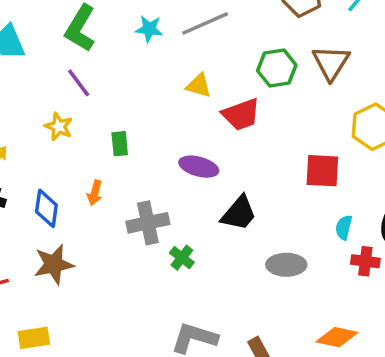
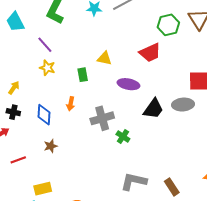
purple line: (79, 83) -> (45, 45), moved
yellow triangle: (199, 86) -> (105, 58), moved
brown star: (54, 264) -> (51, 146), size x0.6
gray ellipse: (286, 265) -> (183, 105), moved

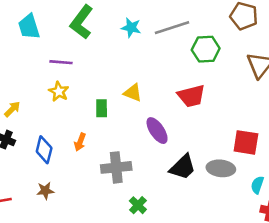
green hexagon: (168, 25) -> (206, 49), moved
purple line: (45, 45) -> (61, 62), turned -54
purple ellipse: (128, 84) -> (157, 131), turned 35
green cross: (123, 137) -> (138, 205), moved

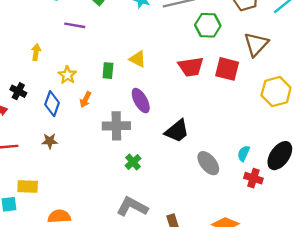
yellow star: (59, 92) -> (67, 75), moved
yellow arrow: (12, 109) -> (36, 52), moved, turned -42
purple ellipse: (157, 131) -> (141, 101), moved
red square: (246, 142) -> (227, 69), moved
gray ellipse: (221, 168) -> (208, 163), moved, turned 40

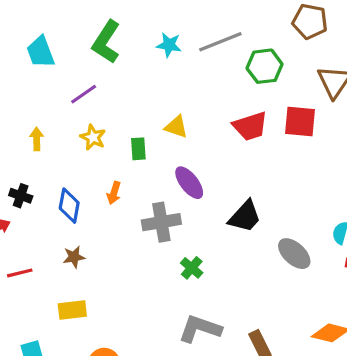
purple line: (75, 25) -> (84, 94), turned -36
yellow star: (67, 75) -> (93, 137), moved
yellow rectangle: (28, 187) -> (72, 310), moved

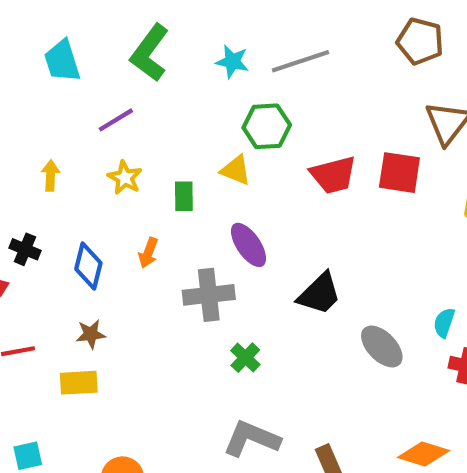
green hexagon: (265, 66) -> (267, 126), moved
yellow rectangle: (72, 310) -> (79, 383), moved

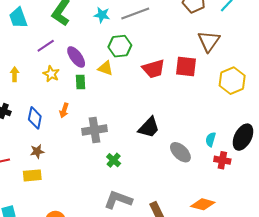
purple ellipse: (248, 245) -> (76, 57), moved

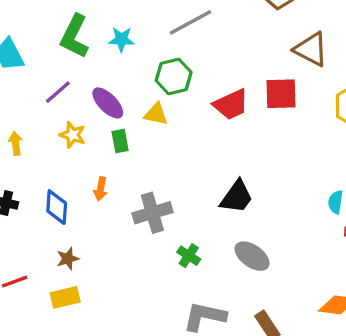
cyan star: (102, 15) -> (121, 39), moved
brown triangle: (209, 41) -> (311, 49), turned -30
gray ellipse: (180, 152) -> (252, 256), moved

